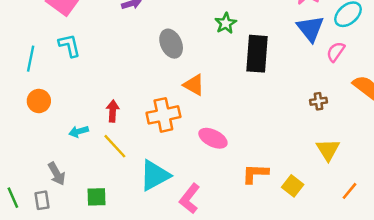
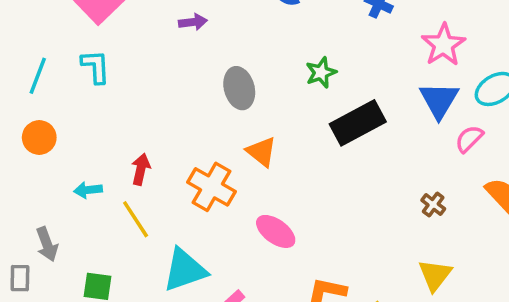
black rectangle: (257, 54) -> (358, 123), turned 48
brown cross: (318, 101) -> (433, 204), turned 35
orange cross: (163, 115) -> (211, 187), turned 32

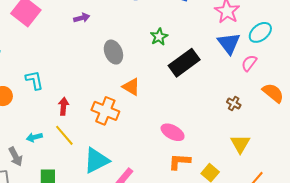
cyan L-shape: (96, 67) -> (34, 80), moved
cyan arrow: (88, 190) -> (34, 137), moved
pink ellipse: (276, 231) -> (173, 132), moved

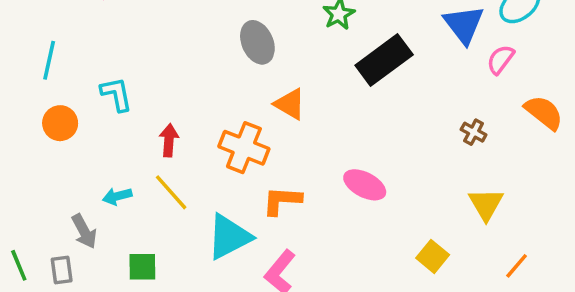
orange L-shape: (179, 162) -> (282, 201), moved

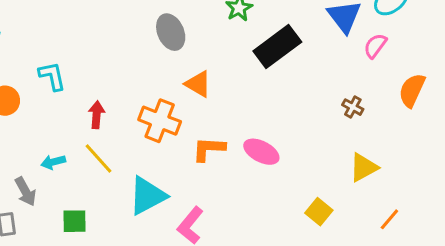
orange semicircle: (544, 113) -> (412, 90), turned -104
orange L-shape: (282, 201) -> (209, 149), moved
yellow triangle: (486, 204) -> (363, 168), turned 32

